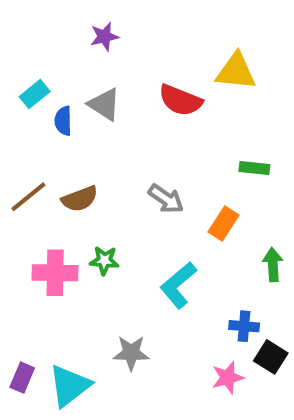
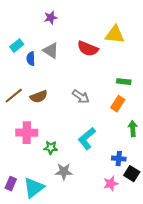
orange rectangle: (224, 223) -> (118, 104), moved
green star: (104, 260) -> (51, 148), moved

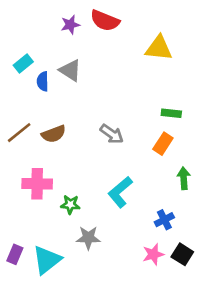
red semicircle: (88, 49) -> (105, 21), moved
blue cross: (119, 159) -> (164, 220), turned -32
black square: (132, 174) -> (182, 254), moved

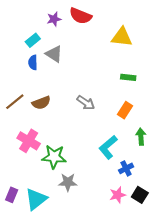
cyan rectangle: (23, 63) -> (33, 40), moved
green rectangle: (171, 113) -> (128, 77), moved
pink cross: (37, 184) -> (29, 141), turned 30
cyan L-shape: (120, 192) -> (108, 147), moved
green star: (70, 205) -> (54, 157), size x1.6

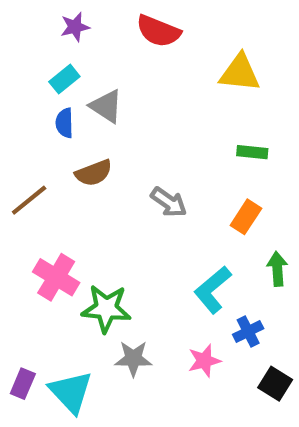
purple star: (54, 19) -> (75, 27), moved
brown semicircle: (41, 103) -> (94, 173), moved
pink star: (118, 195) -> (204, 361), moved
cyan triangle: (36, 199) -> (71, 392), turned -35

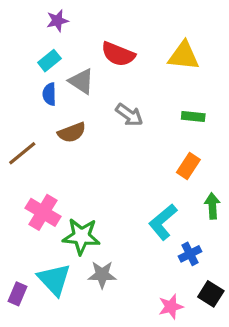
red semicircle: (158, 31) -> (118, 54), moved
gray arrow: (169, 202) -> (129, 115), moved
pink star: (204, 361) -> (171, 307), moved
cyan triangle: (71, 392) -> (54, 279), moved

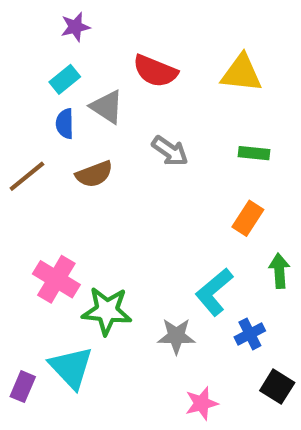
brown line: (22, 153) -> (27, 176), moved
gray star: (102, 275) -> (176, 336), moved
pink star: (171, 307) -> (202, 403), moved

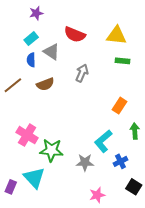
gray arrow: (170, 151) -> (82, 73), turned -102
green rectangle: (254, 153) -> (123, 61), moved

